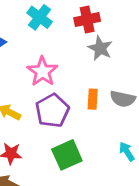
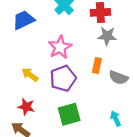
gray star: (100, 48) -> (107, 36), turned -30
orange rectangle: (93, 99) -> (97, 66), moved

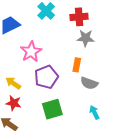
pink star: (60, 47) -> (31, 52), moved
yellow arrow: (30, 75) -> (13, 83), moved
gray semicircle: (119, 78) -> (89, 83), moved

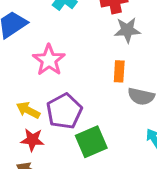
purple pentagon: (46, 77) -> (64, 111), moved

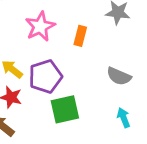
orange rectangle: (119, 71) -> (80, 36), moved

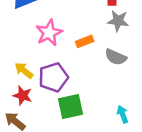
orange rectangle: (80, 36) -> (85, 41), turned 54
gray semicircle: (119, 76) -> (116, 57), moved

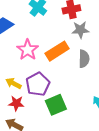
orange rectangle: (85, 41) -> (57, 51), size x1.6
gray semicircle: (116, 57) -> (84, 59), turned -102

